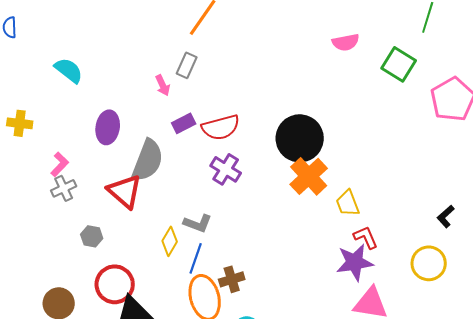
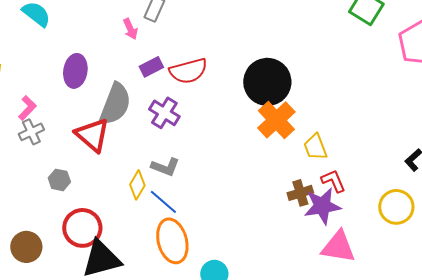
purple cross: (226, 169) -> (164, 113), moved
blue line: (196, 258) -> (163, 202), turned -68
brown cross: (232, 279) -> (300, 193), moved

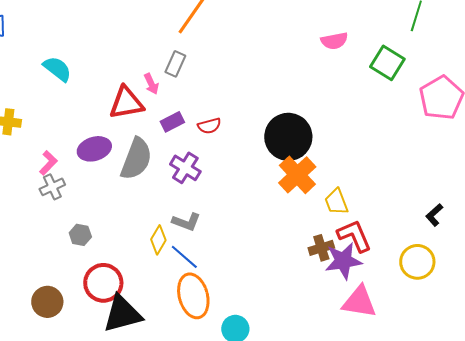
purple ellipse: (75, 71) -> (94, 149), moved, turned 64
red semicircle: (188, 71) -> (209, 126), size x0.6
red triangle: (92, 135) -> (126, 103), moved, turned -51
red L-shape: (333, 181) -> (354, 236), size x1.4

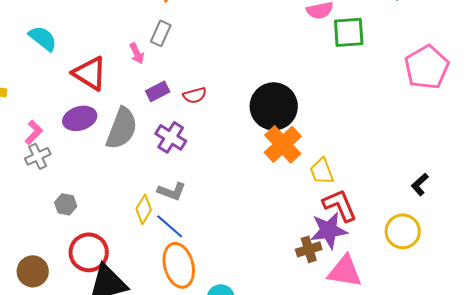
green square: (387, 63) -> (349, 32), moved, turned -36
red triangle: (126, 103) -> (90, 73), moved, turned 42
brown cross: (321, 248) -> (309, 249), moved

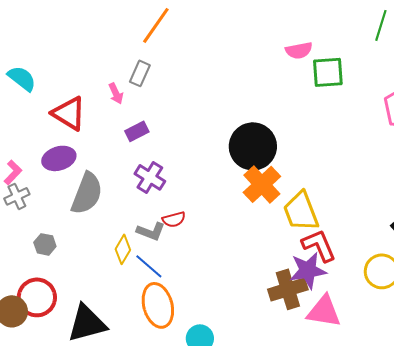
red semicircle: (195, 95) -> (174, 219), moved
gray semicircle: (122, 128) -> (87, 193), moved
yellow trapezoid: (322, 171) -> (301, 211), size x1.5
brown cross: (309, 249) -> (288, 289), size x1.5
red circle: (89, 252) -> (37, 297), moved

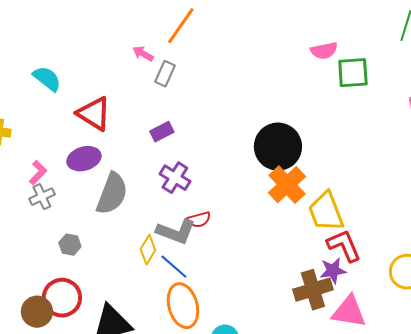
pink arrow: (116, 93) -> (143, 54), moved, turned 145
gray L-shape: (151, 231) -> (176, 232), size x1.4
purple star: (308, 270) -> (333, 271), size x0.7

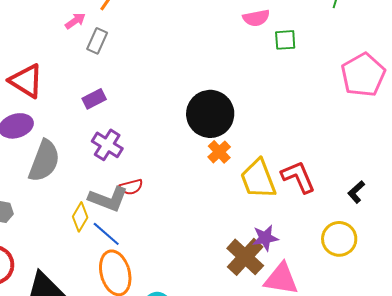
pink arrow: (143, 54) -> (75, 21), turned 115
green square: (353, 73) -> (285, 40), size x0.7
orange cross: (287, 185) -> (219, 152), size x0.6
red L-shape: (344, 246) -> (298, 177), moved
brown cross: (313, 290) -> (245, 257), turned -30

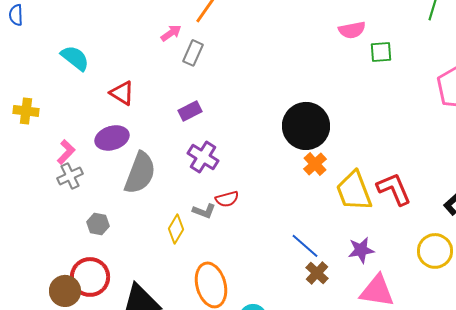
red triangle: (26, 81) -> (122, 93), size x0.7
gray L-shape: (108, 199) -> (204, 211), size x0.6
blue line: (106, 234) -> (305, 246), moved
brown cross: (245, 257) -> (317, 273), moved, size x0.6

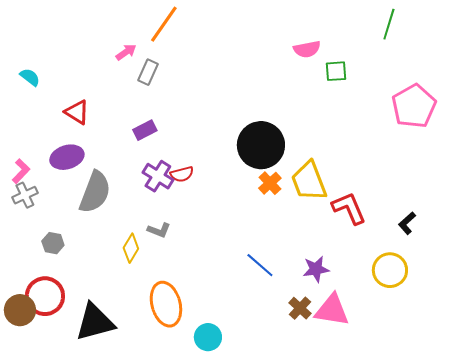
cyan semicircle: (75, 58) -> (30, 77), size x0.7
yellow trapezoid: (354, 191) -> (309, 181), moved
red semicircle: (227, 199) -> (182, 174), moved
brown cross: (317, 273) -> (300, 308), moved

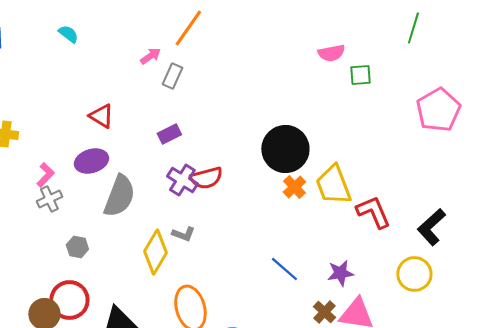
cyan semicircle: (30, 77) -> (68, 34), moved
red semicircle: (182, 174) -> (206, 178), size x1.4
black L-shape: (407, 223) -> (431, 227), size x1.6
yellow diamond: (131, 248) -> (155, 252), size x1.5

